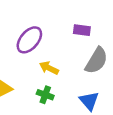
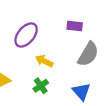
green cross: (45, 95) -> (41, 86), turned 35

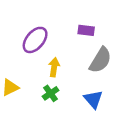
yellow arrow: (44, 61) -> (54, 67), turned 72

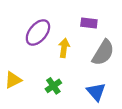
yellow arrow: (54, 67) -> (64, 48), moved

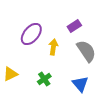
purple rectangle: (89, 23) -> (74, 26), turned -40
gray semicircle: (103, 53) -> (86, 51), turned -65

